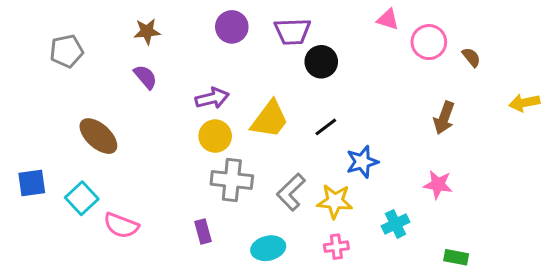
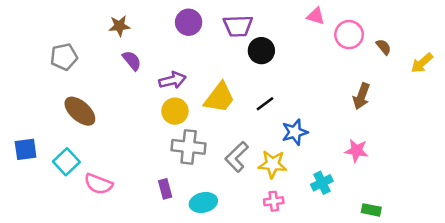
gray pentagon: (67, 51) -> (64, 57), moved
purple semicircle: (145, 77) -> (132, 60), moved
yellow arrow: (524, 103) -> (422, 63), moved, turned -30
cyan ellipse: (268, 248) -> (203, 202), moved

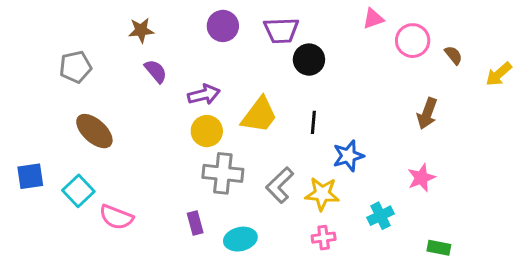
pink triangle: (316, 16) -> (373, 19), turned -36
black line: (265, 104) -> (313, 122), turned -48
pink star: (356, 151) -> (421, 178), turned -30

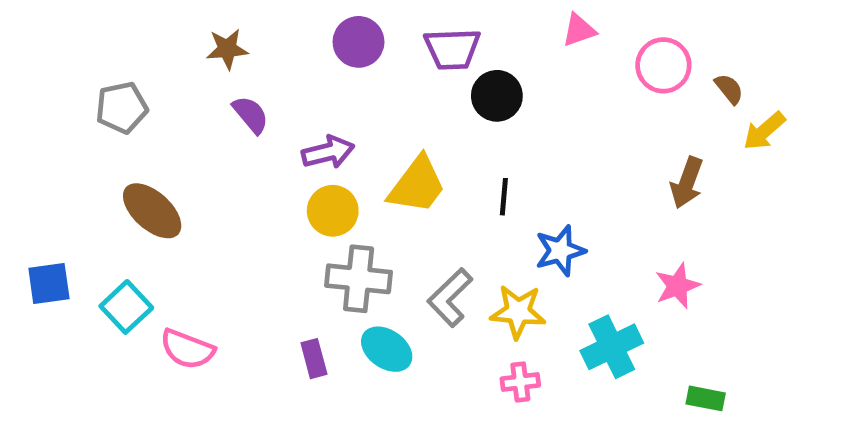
pink triangle: (373, 19) -> (579, 30), moved
yellow arrow: (499, 74) -> (764, 131), moved
cyan cross: (380, 216) -> (612, 347), size x1.4
cyan ellipse: (240, 239) -> (387, 349), moved, turned 48

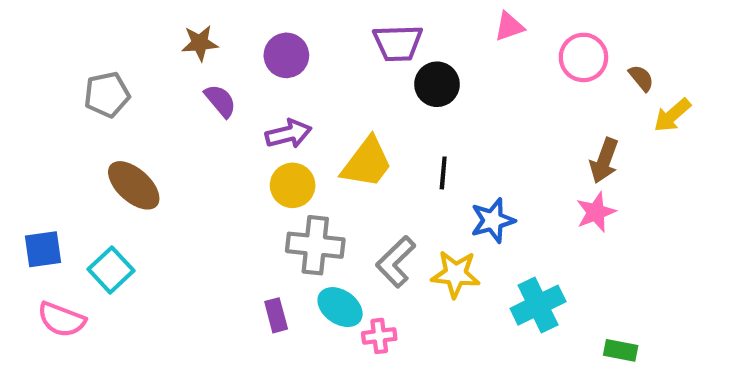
purple circle: (359, 42) -> (286, 55), moved
pink star: (677, 286) -> (596, 212), moved
pink semicircle: (187, 349) -> (62, 319), moved
pink cross: (520, 382) -> (379, 336), moved

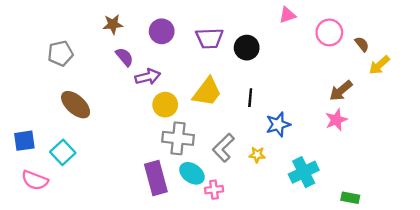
purple trapezoid: (398, 43) -> (209, 38), moved
purple arrow: (288, 134) -> (148, 77), moved
brown arrow: (604, 161) -> (341, 91), turned 30
yellow star: (456, 274) -> (257, 155), size x0.6
purple rectangle: (276, 315) -> (156, 178), size x1.8

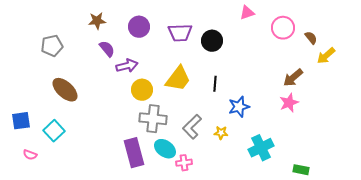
pink semicircle: (35, 180) -> (30, 155), size x0.6

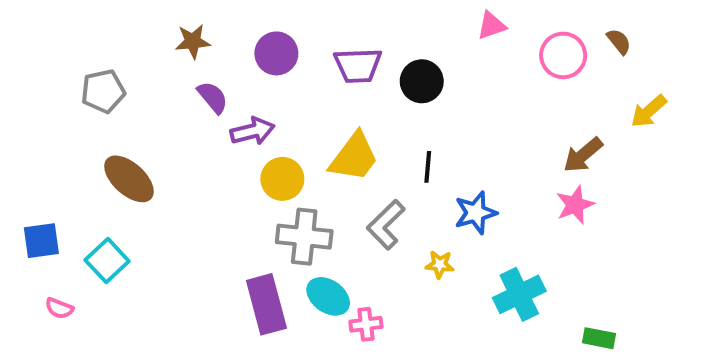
brown semicircle: (311, 38) -> (619, 41), moved
gray L-shape: (192, 127) -> (386, 225), moved

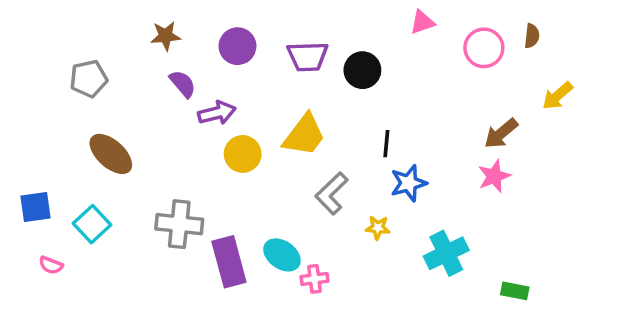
brown semicircle: (619, 41) -> (532, 36), turned 45
black line: (428, 167) -> (386, 144), moved
gray cross: (304, 237) -> (179, 224), moved

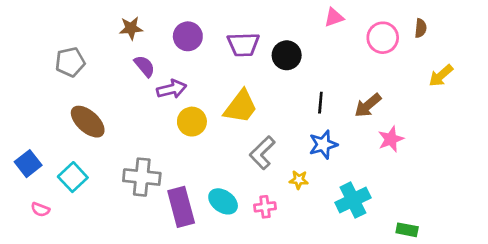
brown arrow: (501, 133) -> (368, 105), moved
black line: (386, 144) -> (320, 103), moved
blue square: (36, 207) -> (28, 164), turned -30
pink cross: (314, 279) -> (265, 207), moved

